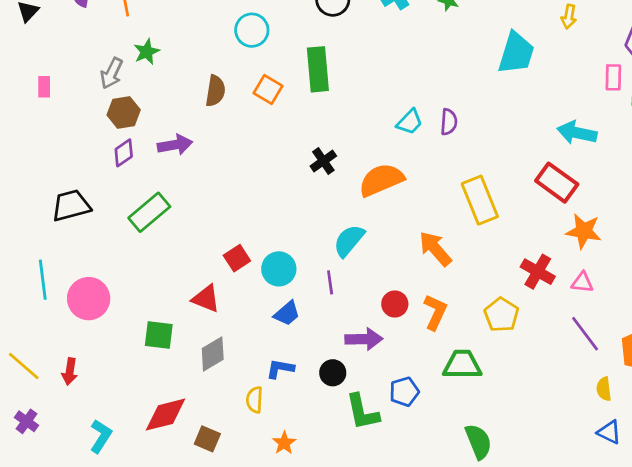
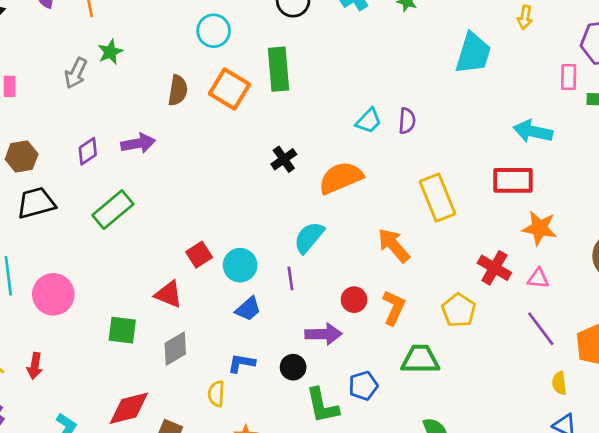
orange square: (268, 89) -> (229, 89), size x1.4
brown hexagon: (124, 112) -> (22, 157), moved
red rectangle: (557, 183) -> (513, 180), turned -36

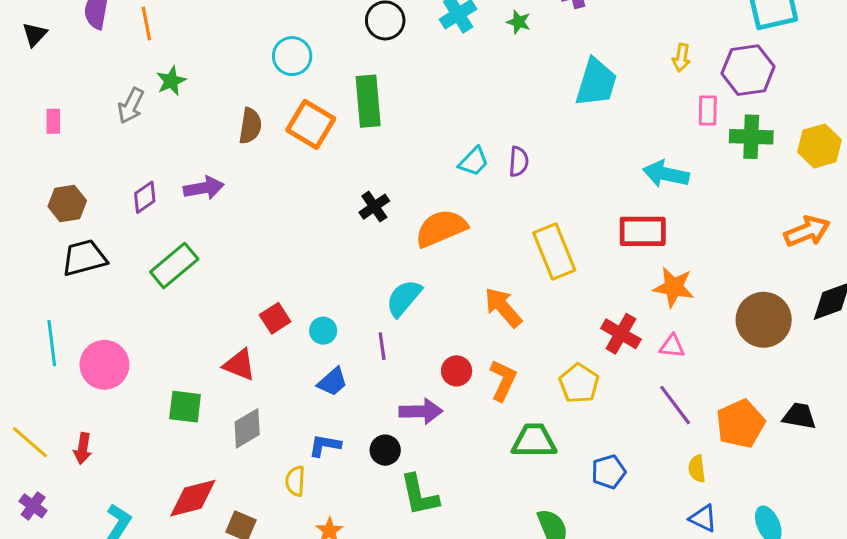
yellow arrow: (525, 17) -> (681, 58), moved
cyan circle: (240, 265) -> (323, 331), size x0.7
blue pentagon: (363, 386) -> (609, 472), moved

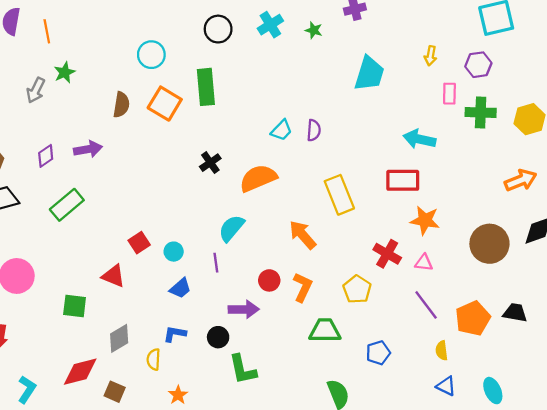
purple hexagon: (748, 70) -> (478, 65), size x0.7
gray diamond: (247, 428) -> (119, 338), moved

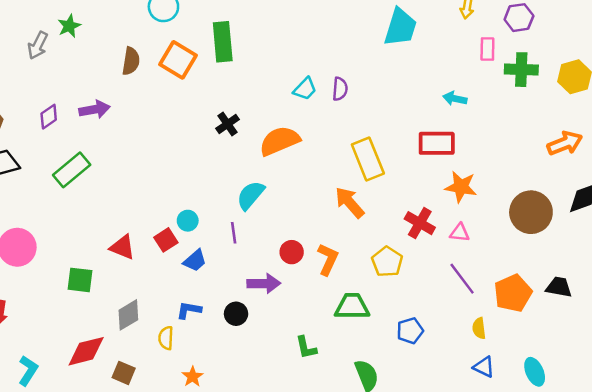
cyan arrow: (419, 139) -> (455, 99), size x0.7
orange arrow: (303, 235) -> (350, 203), moved
red square: (139, 243) -> (166, 240), moved
green L-shape: (243, 369) -> (306, 348), moved, size x0.7

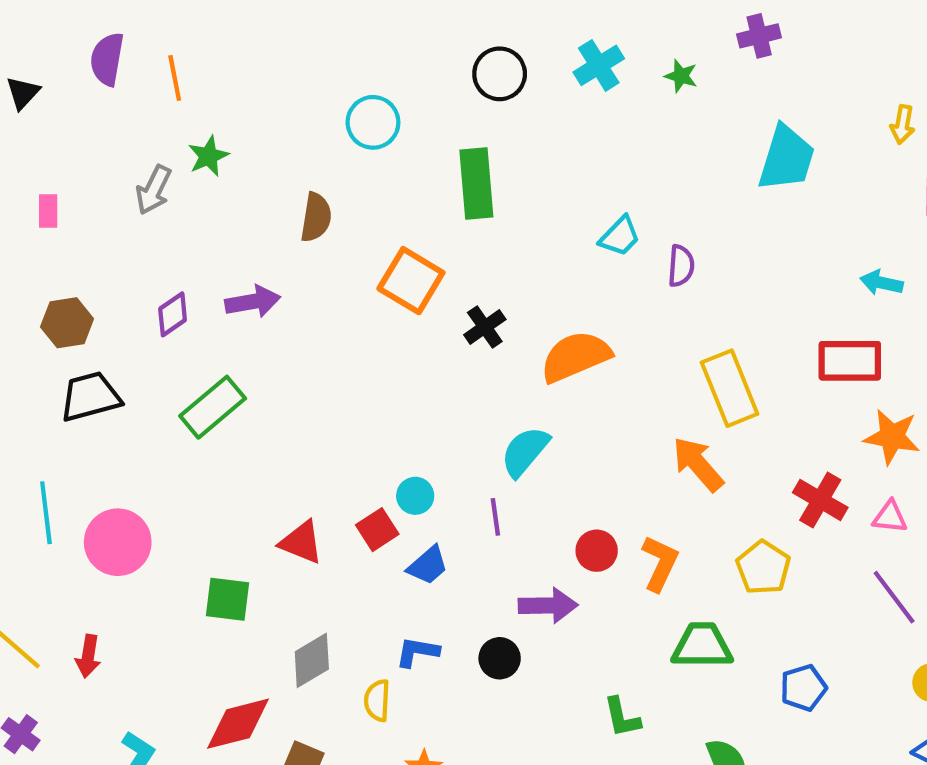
orange square: (178, 60) -> (411, 281), moved
cyan trapezoid: (305, 89) -> (620, 236), moved

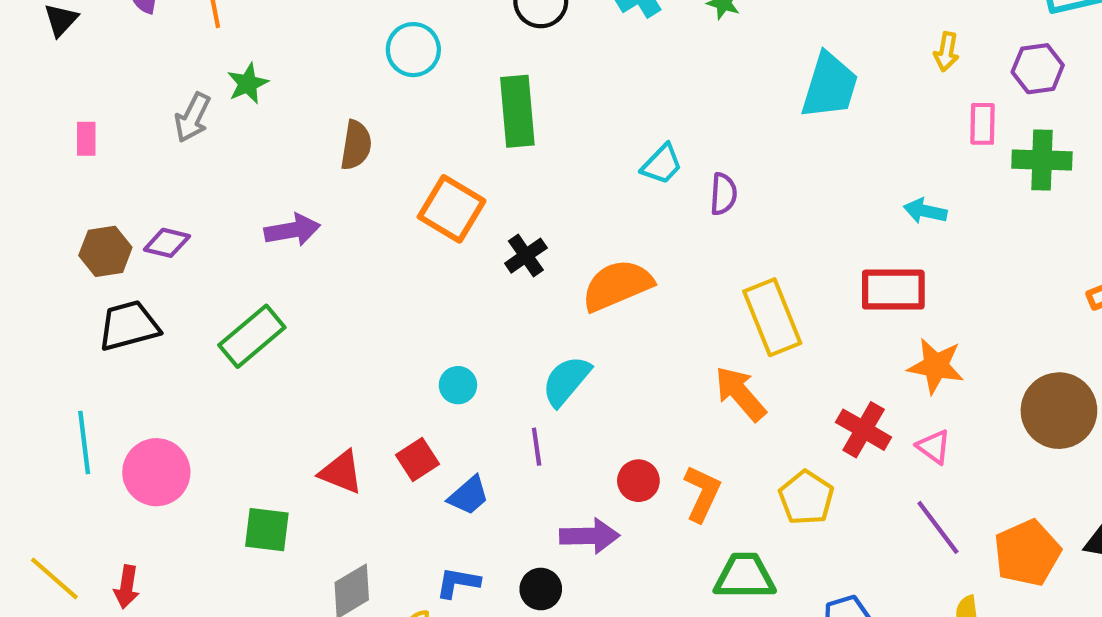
purple diamond: (173, 314) -> (167, 243), moved, turned 48
cyan circle: (415, 496) -> (458, 385), moved
pink triangle: (890, 517) -> (934, 447), turned 30

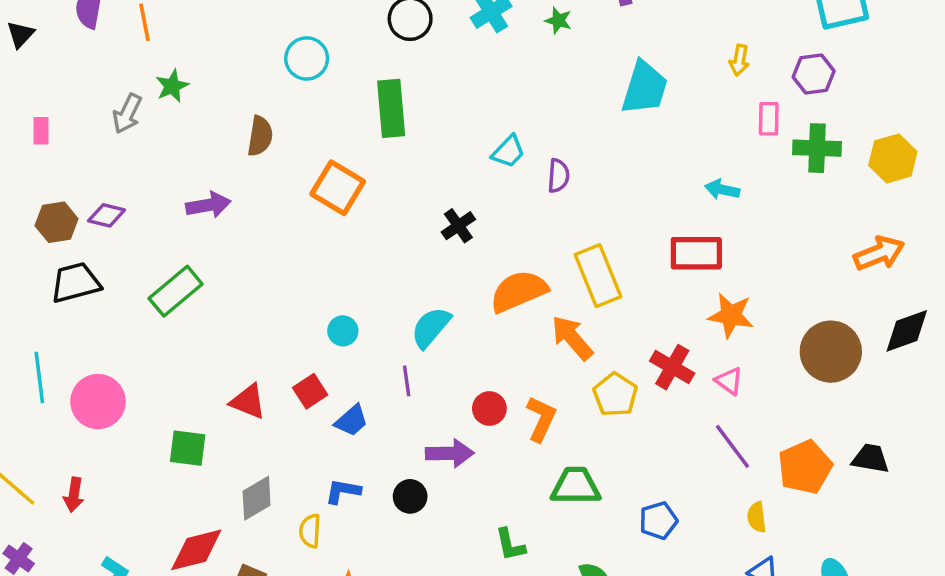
black cross: (526, 256) -> (458, 226), moved
orange semicircle: (617, 285) -> (519, 291), moved
yellow pentagon: (806, 498) -> (615, 395), moved

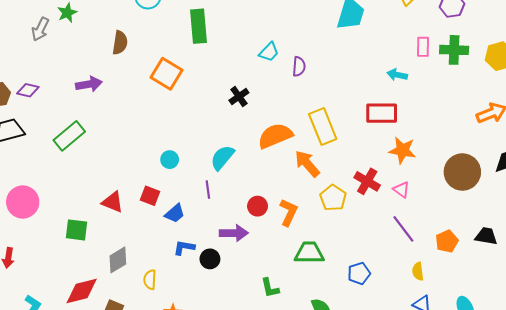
pink rectangle: (769, 119) -> (423, 47), moved
red square: (310, 391) -> (150, 196), turned -36
orange pentagon: (805, 467) -> (447, 241), size x0.7
blue L-shape: (343, 491) -> (184, 248), moved

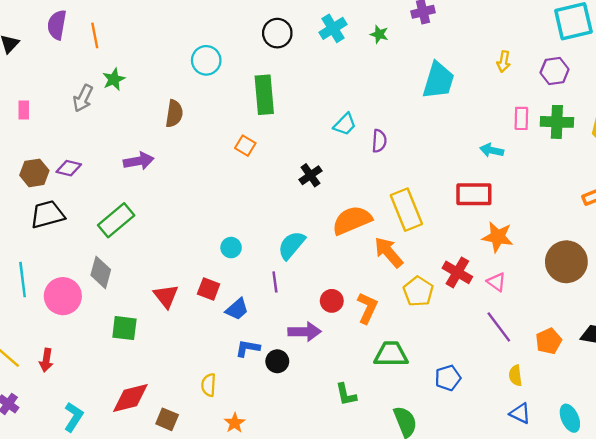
orange square: (166, 74) -> (245, 146), moved, size x0.6
red triangle: (113, 202) -> (166, 296), turned 30
gray diamond: (118, 260) -> (101, 272), moved, turned -44

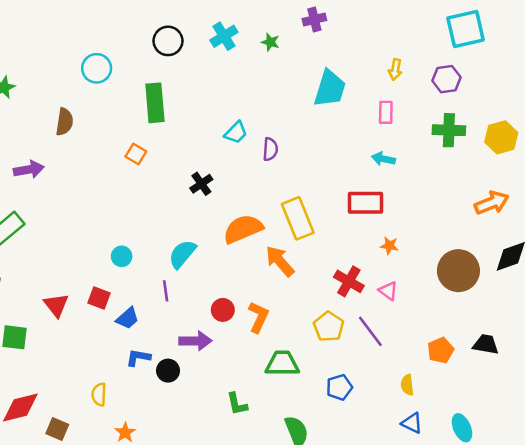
pink rectangle: (521, 118) -> (386, 112), moved
orange star: (498, 237) -> (389, 246), size x0.6
yellow pentagon: (418, 291) -> (329, 327), moved
purple line: (499, 327) -> (370, 331), moved

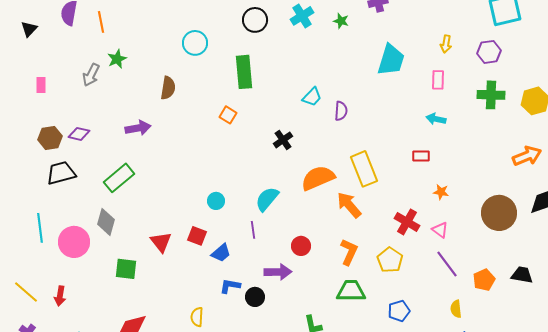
red rectangle: (366, 203) -> (421, 156), size x0.6
orange L-shape: (258, 317) -> (349, 252), moved
purple line: (370, 331) -> (447, 264), moved

